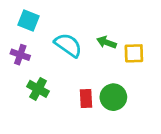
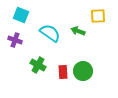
yellow square: (134, 53) -> (98, 16), moved
green cross: (38, 89) -> (38, 65), moved

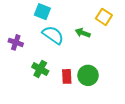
cyan square: (21, 15) -> (42, 12), moved
yellow square: (98, 16) -> (104, 17), turned 35

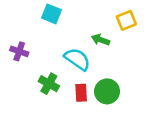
yellow square: (104, 17) -> (126, 20), turned 35
cyan semicircle: (53, 35) -> (77, 59), moved

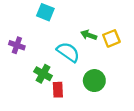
yellow square: (126, 20) -> (111, 38), moved
red rectangle: (81, 93) -> (58, 90), moved

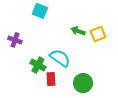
cyan semicircle: (68, 52) -> (60, 58), moved
green circle: (94, 81) -> (83, 83), moved

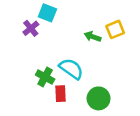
yellow square: (98, 34) -> (115, 29), moved
purple cross: (15, 40) -> (31, 28), moved, turned 32

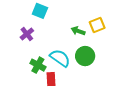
purple cross: (31, 28) -> (27, 34), moved
green circle: (99, 98) -> (85, 56), moved

